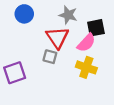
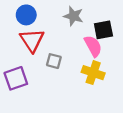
red triangle: (57, 37) -> (32, 40), moved
pink semicircle: (86, 43) -> (93, 46), turned -72

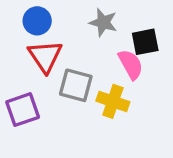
gray square: (54, 61) -> (76, 85), size x1.5
yellow cross: (93, 73) -> (113, 101), moved

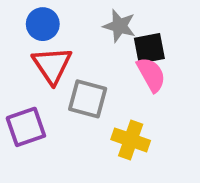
black square: (145, 42) -> (149, 48), moved
yellow cross: (113, 101) -> (131, 140), moved

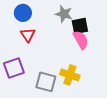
red triangle: (52, 65) -> (28, 35), size x0.7
gray square: (88, 99) -> (46, 82), moved

